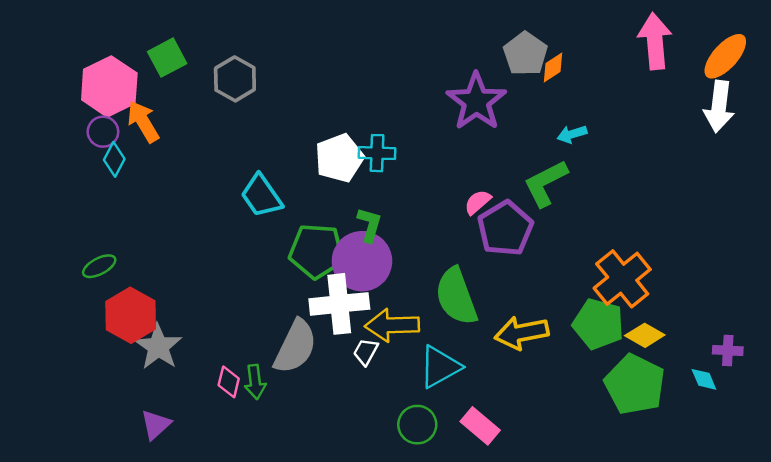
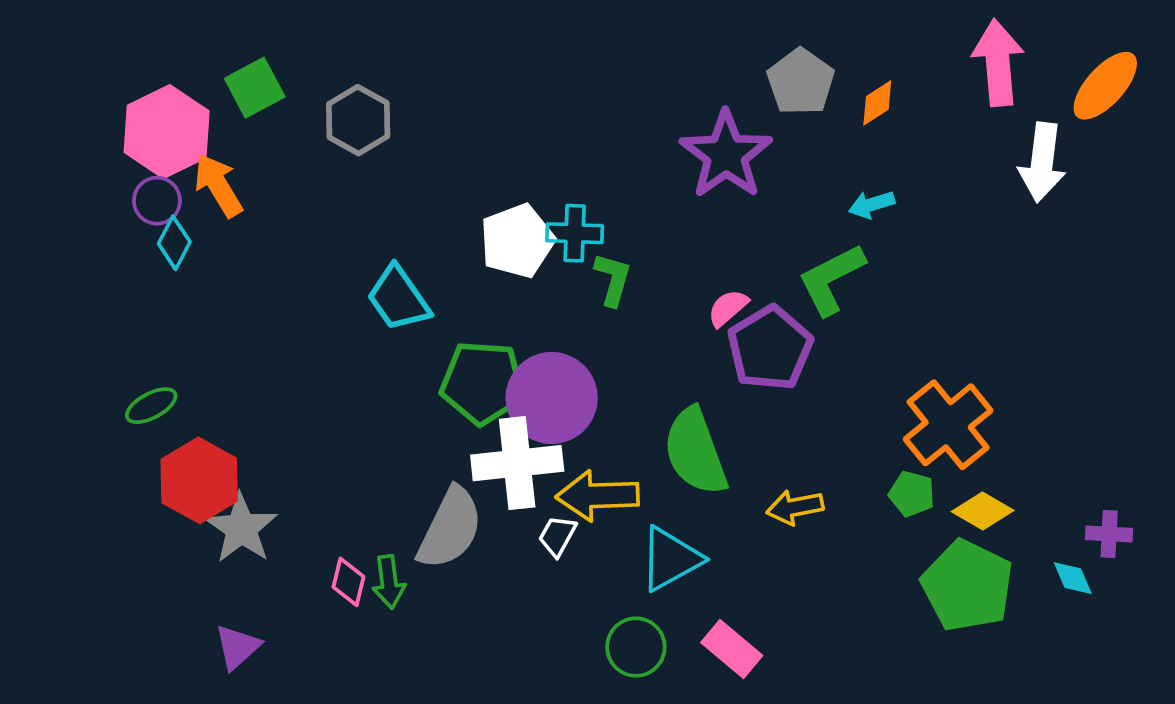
orange diamond: (553, 68) -> (877, 103), moved
white arrow: (719, 107) -> (1042, 162), moved
green L-shape: (369, 225) -> (613, 279), moved
green pentagon: (598, 324) -> (912, 494), size x0.6
yellow arrow: (522, 333) -> (795, 507), size x0.7

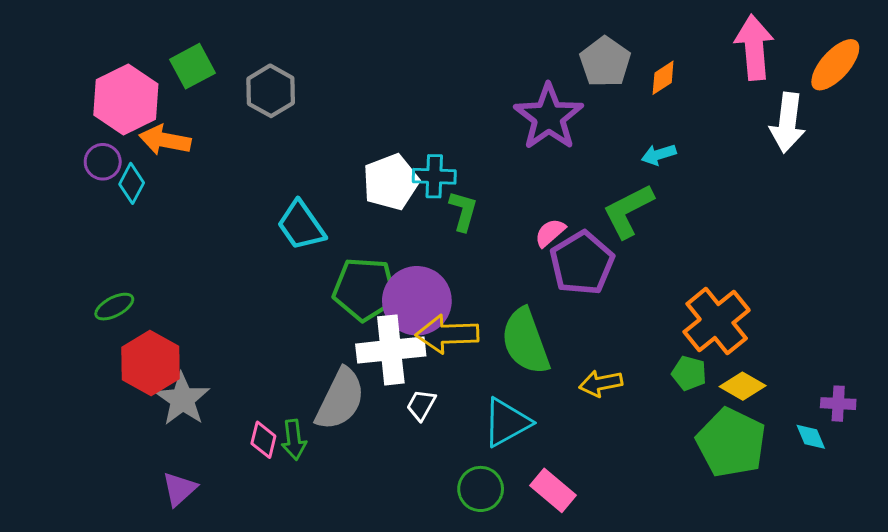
orange arrow: (218, 185) -> (165, 140), turned -48
purple circle: (157, 201) -> (103, 162), moved
yellow arrow: (598, 496) -> (447, 334), moved

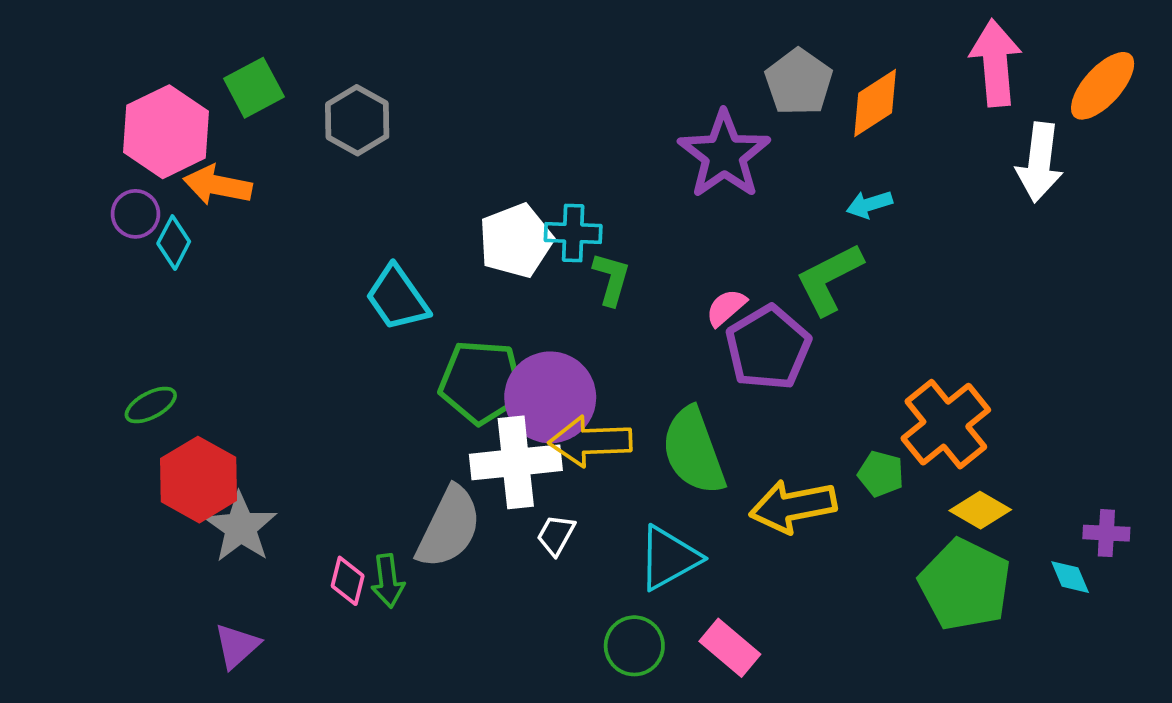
orange diamond: (663, 78) -> (875, 103), size x1.5
green pentagon: (689, 373) -> (881, 474), moved
yellow arrow: (601, 383) -> (793, 506), size x1.5

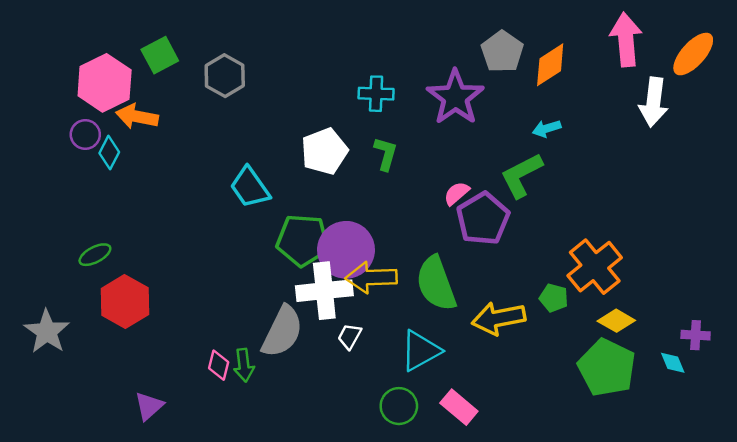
cyan cross: (573, 233) -> (376, 94), moved
green L-shape: (611, 279) -> (386, 154), moved
gray star: (241, 527) -> (47, 332), moved

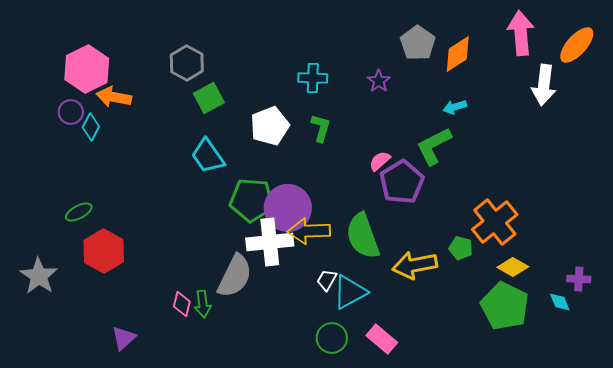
green square: (160, 55) -> (209, 98), moved
purple star: (455, 97) -> (379, 81), size x0.5
white trapezoid: (350, 336) -> (327, 280), moved

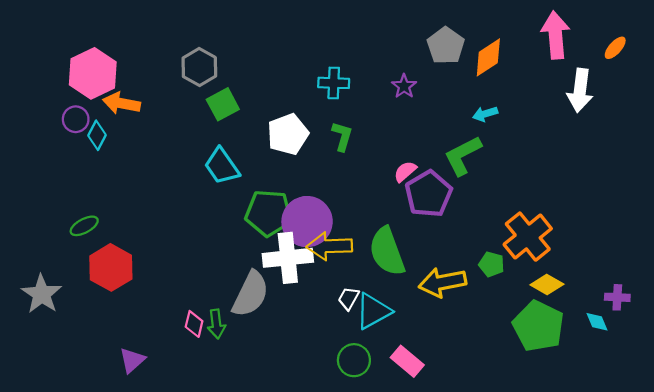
orange ellipse: (577, 45) -> (615, 48), size x0.6

